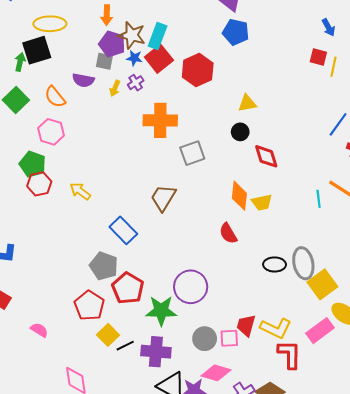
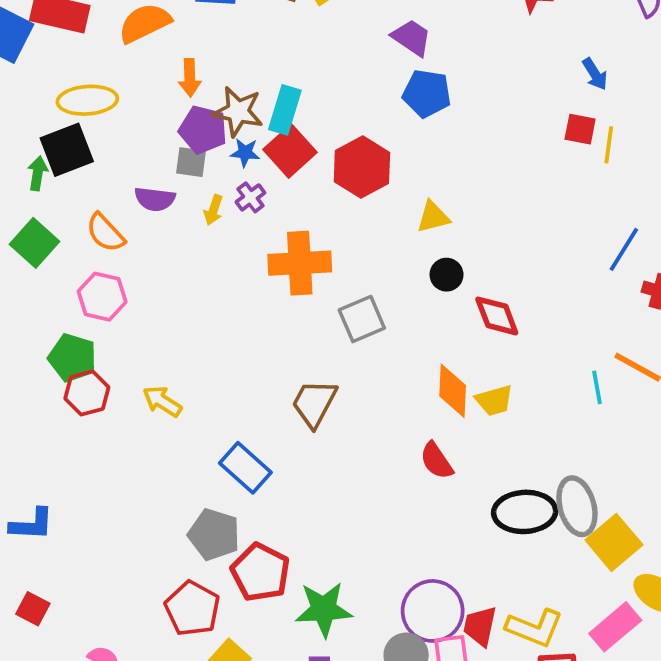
yellow triangle: (247, 103) -> (433, 217), moved
black ellipse: (275, 264) -> (525, 512), size x1.5
purple circle: (191, 287) -> (433, 611), moved

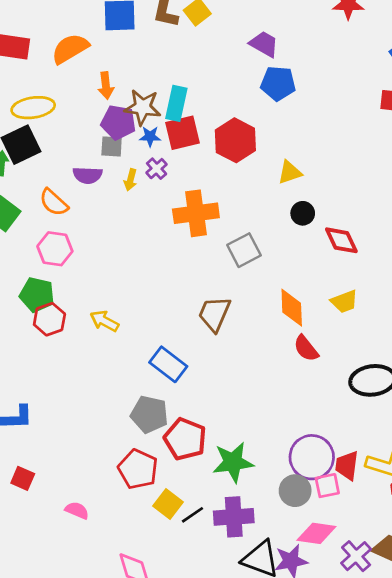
red square: (290, 151) -> (183, 133), turned 33
orange diamond: (453, 391) -> (292, 308), moved

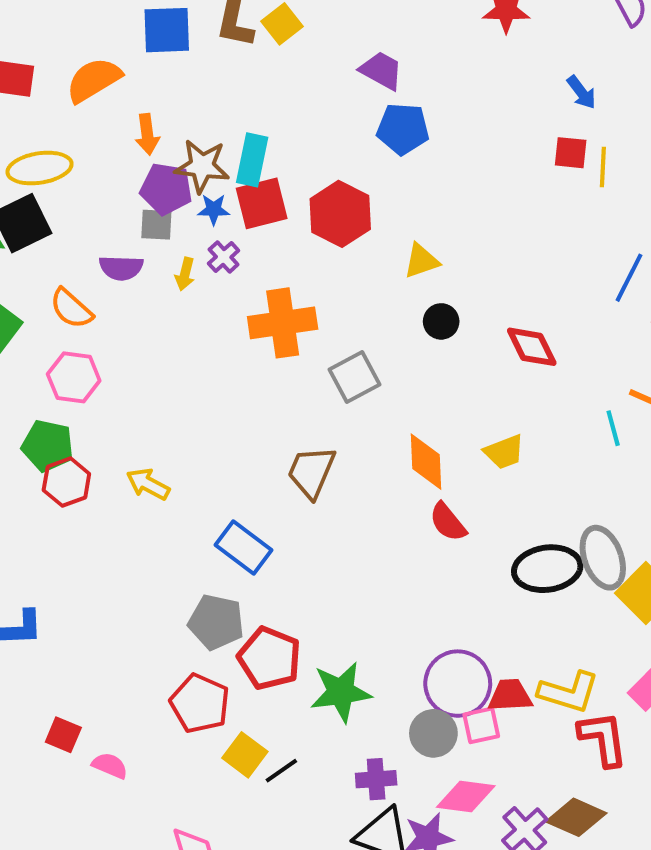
red diamond: (341, 240) -> (532, 347), moved
red trapezoid: (347, 465) -> (510, 695), turned 80
red square: (23, 478) -> (63, 735), moved
purple cross: (234, 517) -> (376, 779), moved, size x0.7

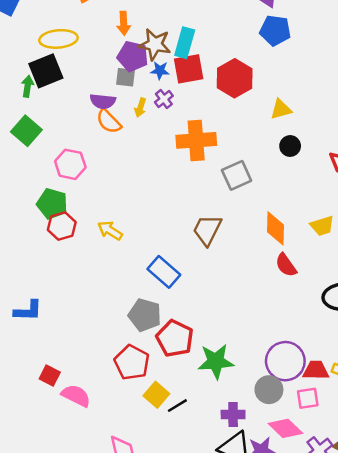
orange semicircle: (71, 309) -> (109, 121), moved
pink square: (481, 725) -> (308, 398), moved
pink semicircle: (110, 766) -> (76, 396), size x1.4
pink diamond: (466, 796) -> (285, 428), turned 32

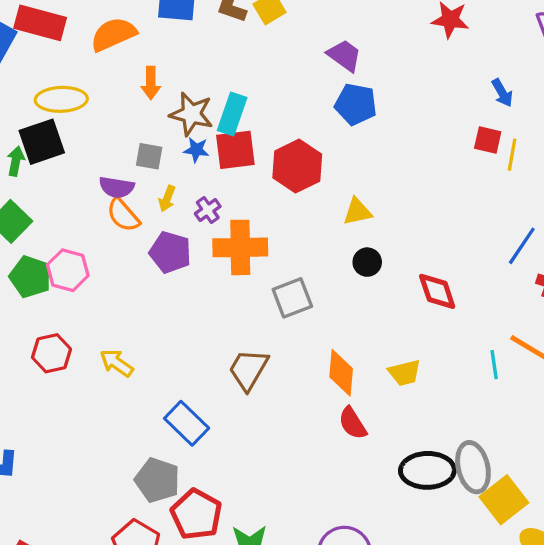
purple pentagon: (133, 56) -> (170, 252), moved
purple cross: (164, 99) -> (208, 210), moved
green pentagon: (52, 204) -> (30, 277), moved

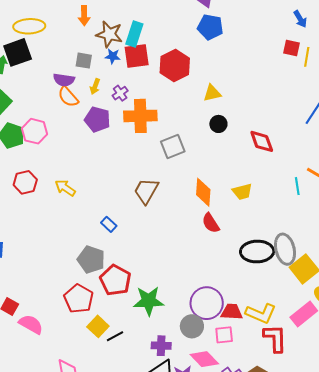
blue rectangle: (187, 423) -> (109, 224), size x0.6

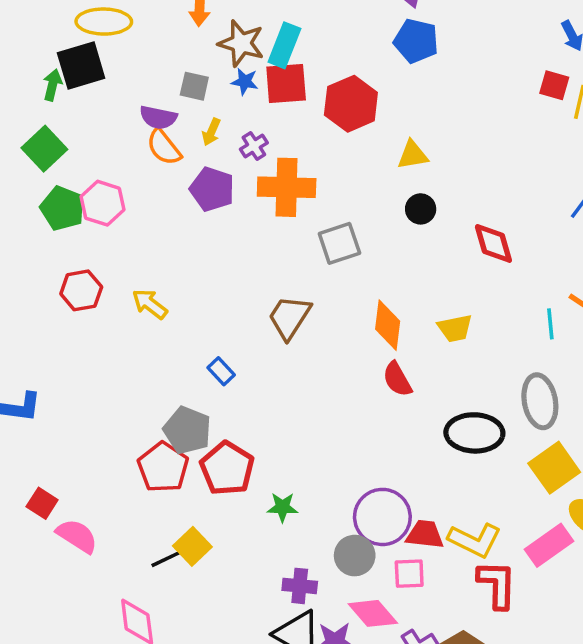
gray ellipse: (285, 249) -> (540, 401), moved
red pentagon: (79, 299) -> (163, 467), moved
green star: (149, 301) -> (282, 507), size x0.6
black line: (115, 336) -> (166, 559), moved

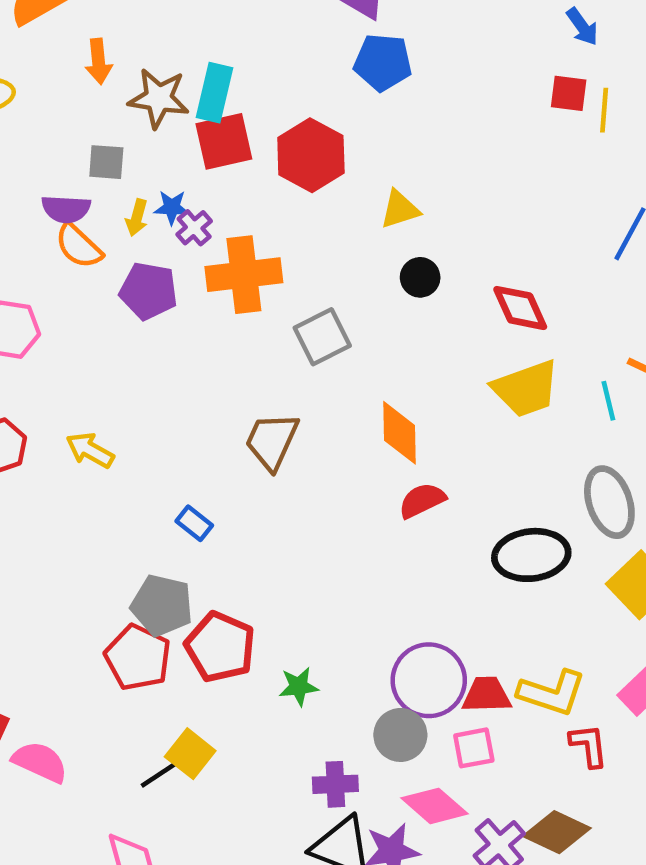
blue star: (245, 82) -> (172, 207), moved
yellow trapezoid: (455, 328) -> (526, 389), moved, size x1.5
red semicircle: (397, 379) -> (422, 500), turned 102
red L-shape: (497, 584) -> (589, 745), size x0.7

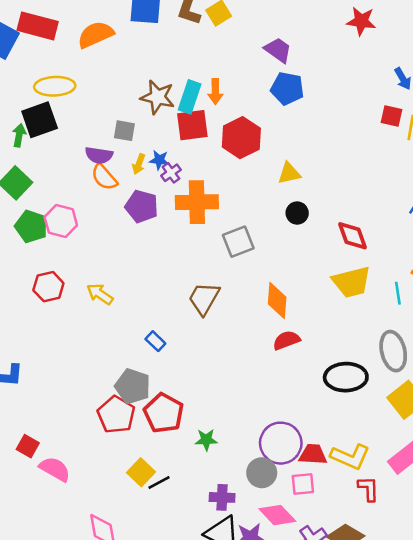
orange arrow: (99, 61) -> (215, 92), moved
black line: (159, 775) -> (159, 482), moved

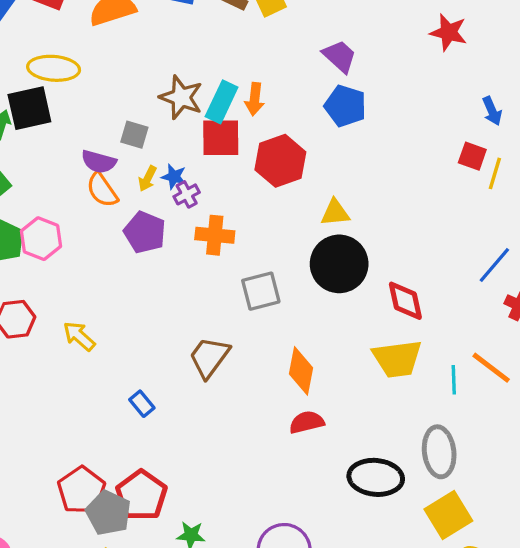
orange cross: (197, 202) -> (215, 235), size x0.7
black circle: (297, 213) -> (339, 264), size x2.0
gray pentagon: (133, 386) -> (108, 513), moved

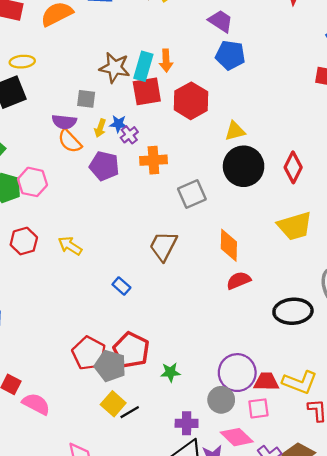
yellow ellipse: (54, 68) -> (22, 62), size x0.7
red diamond: (405, 301) -> (293, 167), moved, turned 48

